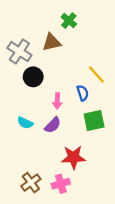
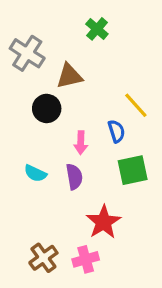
brown triangle: (52, 42) -> (69, 76), moved
gray cross: (19, 52) -> (27, 53), moved
purple semicircle: (53, 125) -> (74, 177), turned -54
red star: (73, 157) -> (103, 222), turned -30

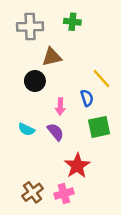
green cross: (97, 29) -> (72, 22), turned -35
gray cross: (27, 53) -> (30, 27), moved, turned -35
purple semicircle: (74, 177) -> (55, 132), turned -30

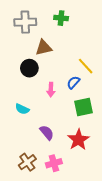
blue semicircle: (87, 98) -> (73, 82), turned -120
purple semicircle: (55, 132) -> (47, 133), moved
red star: (77, 166) -> (78, 140), moved

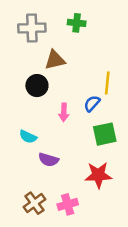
yellow line: (86, 66) -> (107, 83), turned 48
purple semicircle: (47, 133) -> (48, 160), moved, turned 147
red star: (78, 140) -> (98, 175), turned 30

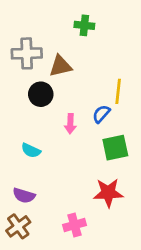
gray cross: (32, 28) -> (27, 53), moved
purple semicircle: (48, 160) -> (24, 195), moved
brown cross: (34, 203) -> (18, 226), moved

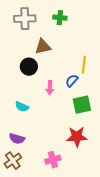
gray cross: (27, 53) -> (25, 19), moved

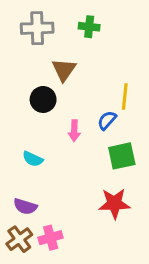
brown triangle: (43, 47) -> (64, 70), turned -42
pink cross: (53, 160) -> (51, 238), moved

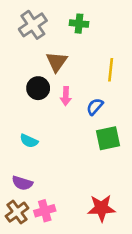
gray cross: (37, 28) -> (33, 25), turned -32
yellow line: (125, 97) -> (111, 70), moved
pink arrow: (74, 131) -> (66, 96), moved
red star: (114, 203) -> (101, 208), moved

